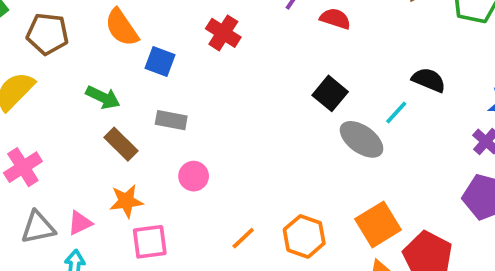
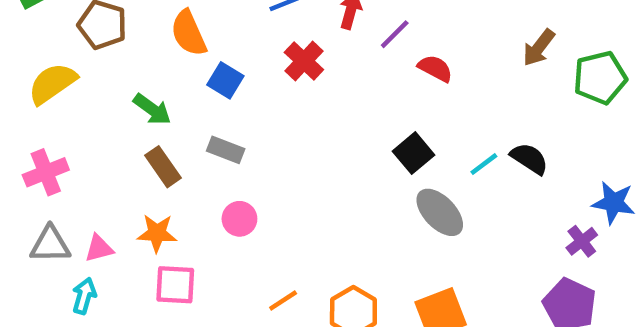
cyan line: (396, 112) -> (484, 164), moved

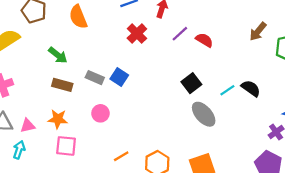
purple line: (395, 34) -> (180, 34), moved
blue square: (225, 80) -> (119, 77), moved
brown rectangle: (163, 167) -> (62, 85), turned -42

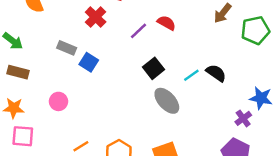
purple line: (180, 34) -> (138, 31), moved
blue square: (119, 77) -> (89, 62), moved
gray rectangle: (95, 78) -> (67, 48), moved

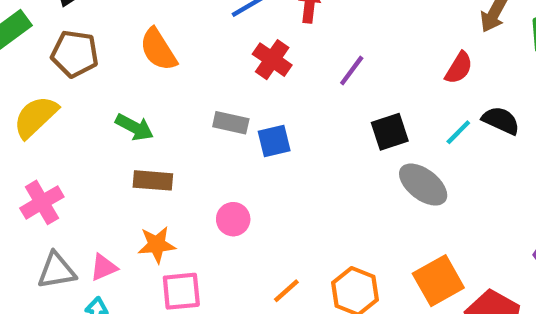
red semicircle: (166, 23) -> (459, 68), moved, turned 102
blue square: (89, 62) -> (274, 141), turned -36
black square: (153, 68) -> (390, 132), turned 30

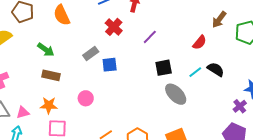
gray rectangle: (231, 123) -> (91, 54), turned -56

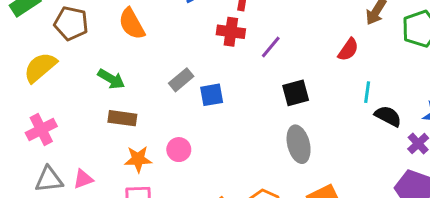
red cross: (114, 27) -> (231, 32), moved, turned -30
black semicircle: (216, 69) -> (388, 116), moved
cyan line: (195, 72) -> (367, 92), moved, turned -40
gray ellipse: (176, 94) -> (299, 144), moved, turned 35
orange star: (49, 105) -> (138, 159), moved

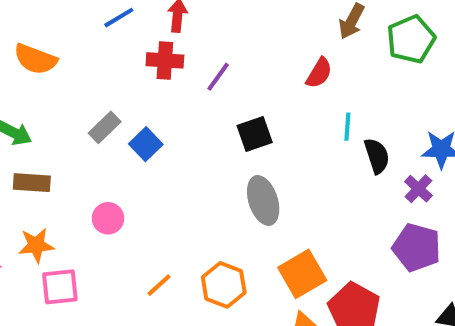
orange semicircle: (132, 24) -> (35, 59), turned -36
blue square: (212, 95) -> (146, 144), turned -30
black semicircle: (388, 116) -> (377, 156), turned 48
orange star: (138, 159) -> (36, 245), moved

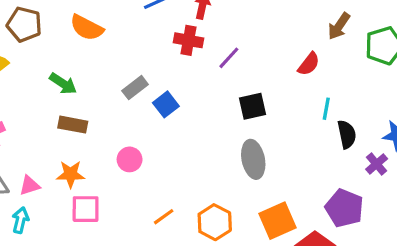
purple pentagon: (417, 247) -> (344, 208), moved

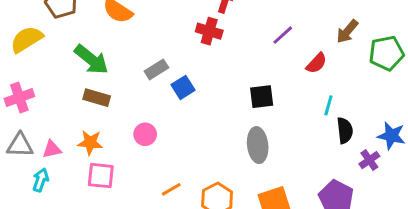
purple line: (229, 58) -> (283, 35), moved
green arrow: (63, 84) -> (91, 60), size x1.4

